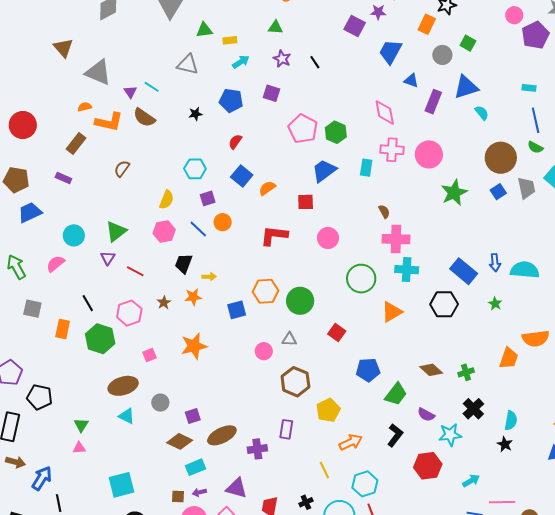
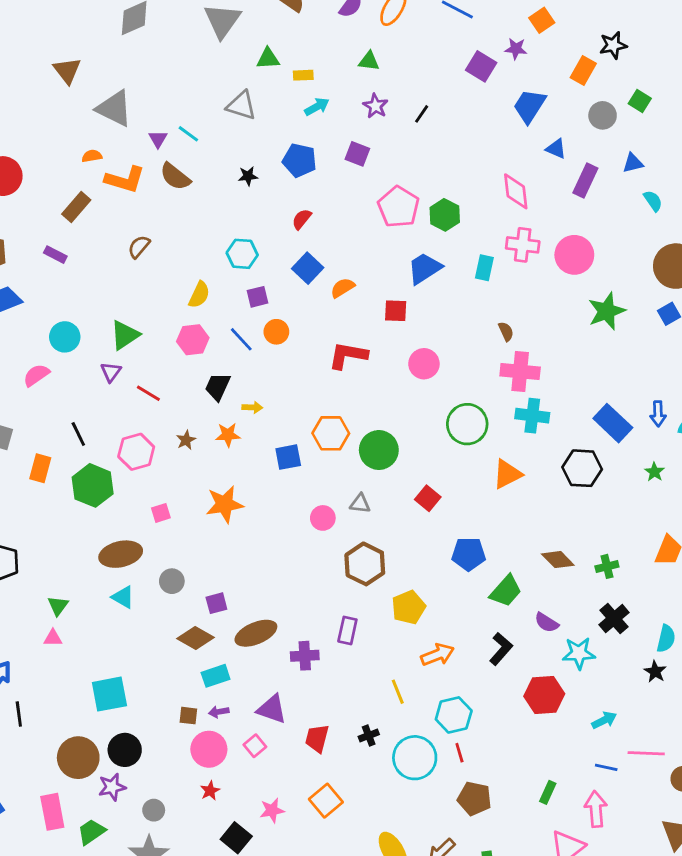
black line: (315, 62) -> (422, 114), turned 64
blue triangle: (466, 87) -> (633, 163), size x0.6

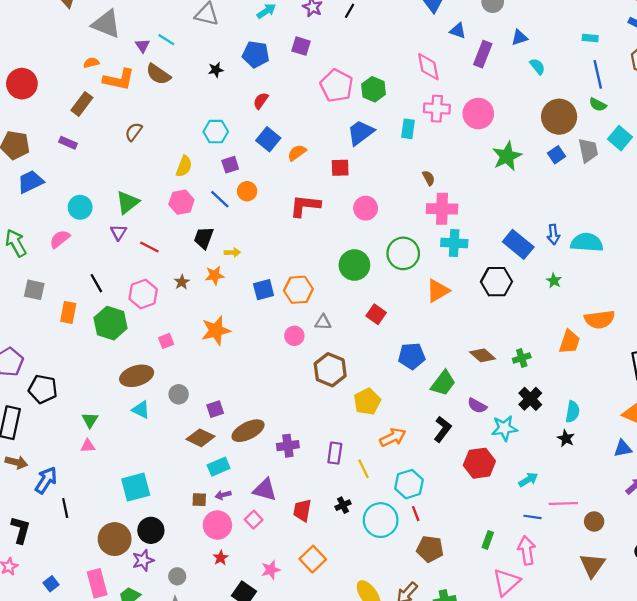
orange hexagon: (331, 433) -> (298, 290), moved
green circle: (379, 450) -> (354, 265), moved
purple rectangle: (347, 630) -> (335, 453), moved

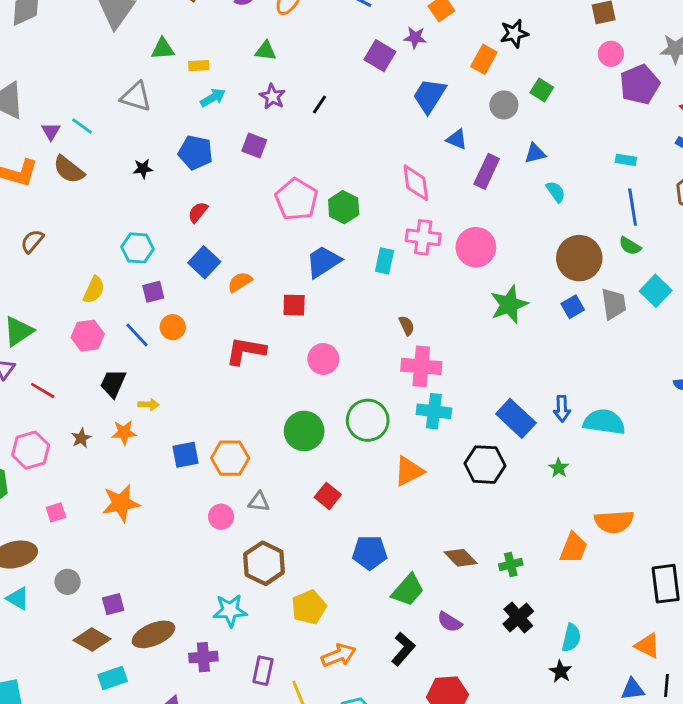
cyan star: (504, 428) -> (230, 611), moved

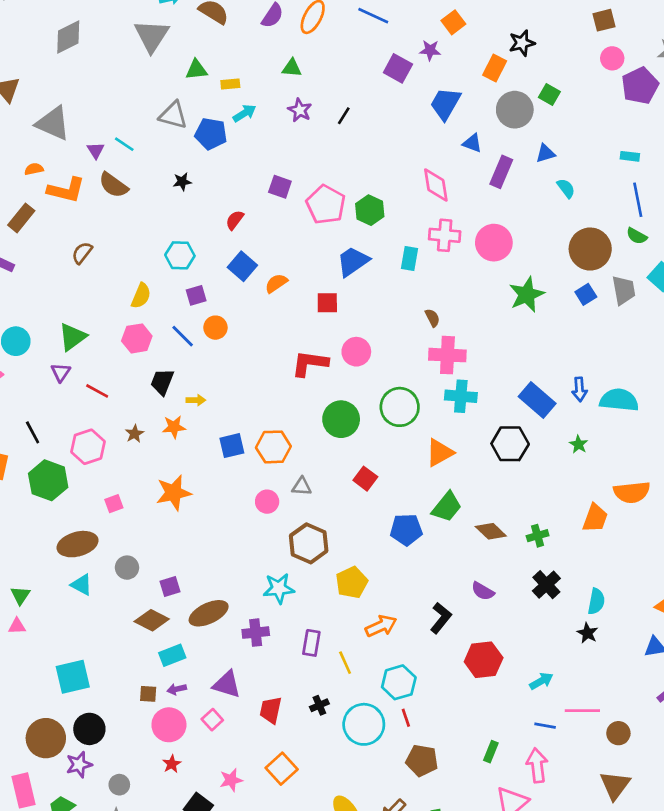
gray circle: (504, 105) -> (515, 110), size x1.4
purple square: (254, 146) -> (280, 187), moved
blue pentagon: (195, 152) -> (211, 134), moved
red L-shape: (246, 351) -> (310, 363), moved
green trapezoid: (408, 590) -> (447, 507), moved

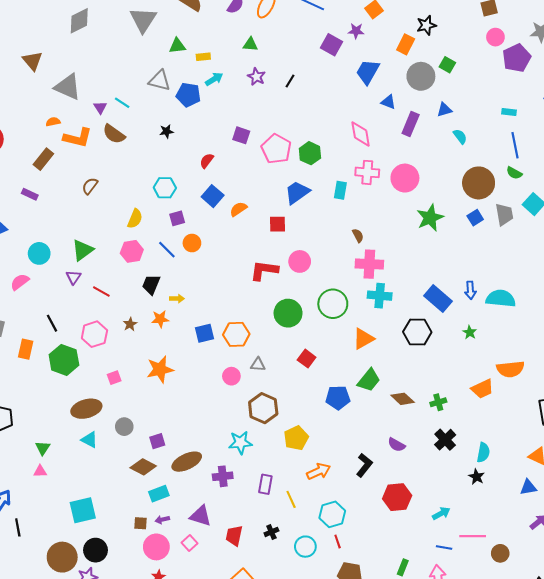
orange trapezoid: (595, 518) -> (482, 389), turned 45
cyan circle: (364, 724) -> (305, 547), size x0.7

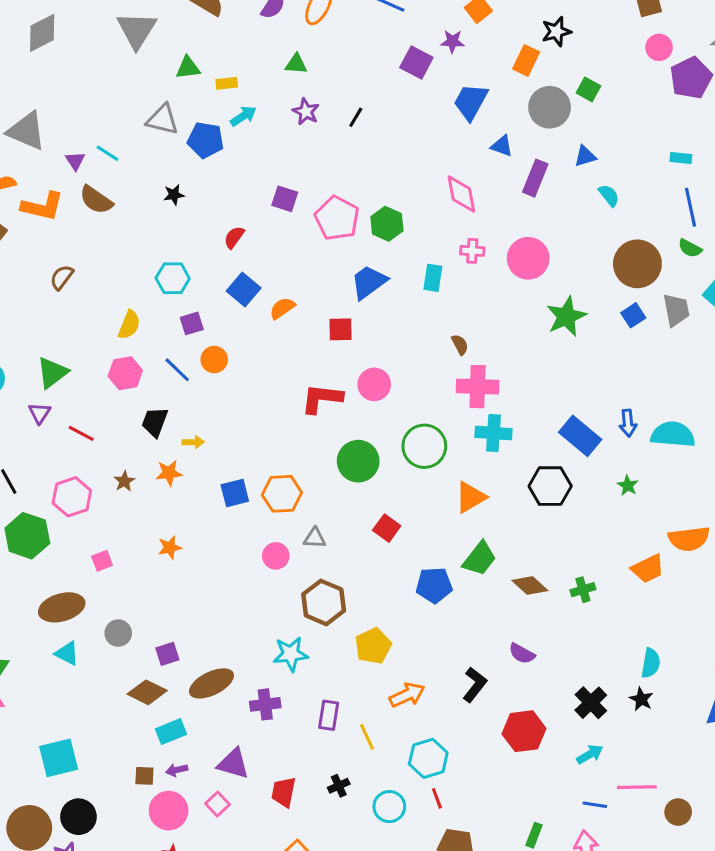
pink cross: (367, 172) -> (472, 251), size x0.7
orange star: (160, 369) -> (170, 547), size x0.6
black cross: (445, 440) -> (591, 703), moved

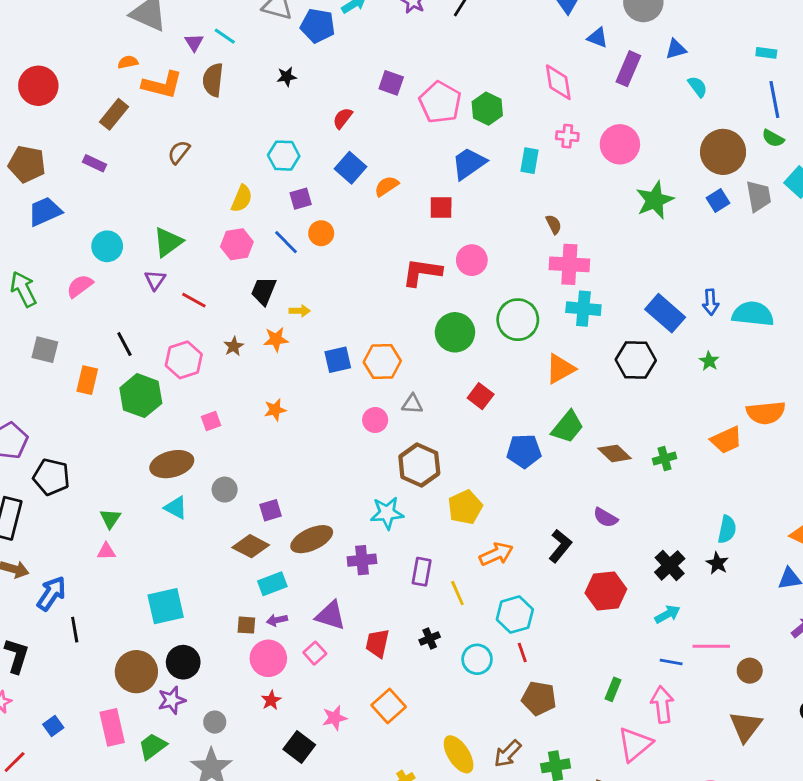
brown semicircle: (96, 200) -> (213, 80), turned 60

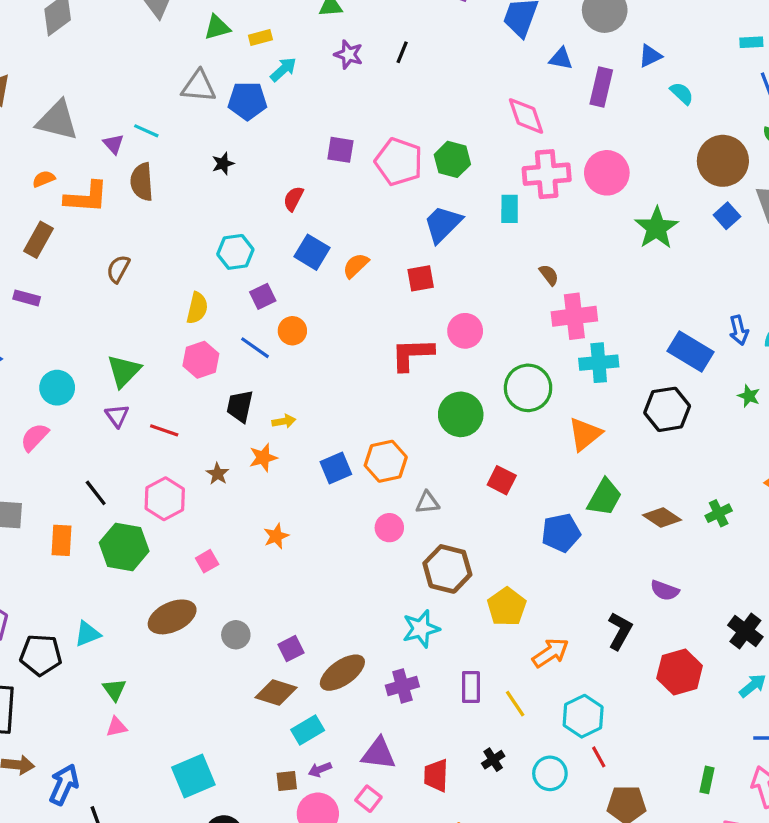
pink cross: (567, 136) -> (547, 174), size x1.8
cyan triangle: (176, 508) -> (87, 634), moved, turned -40

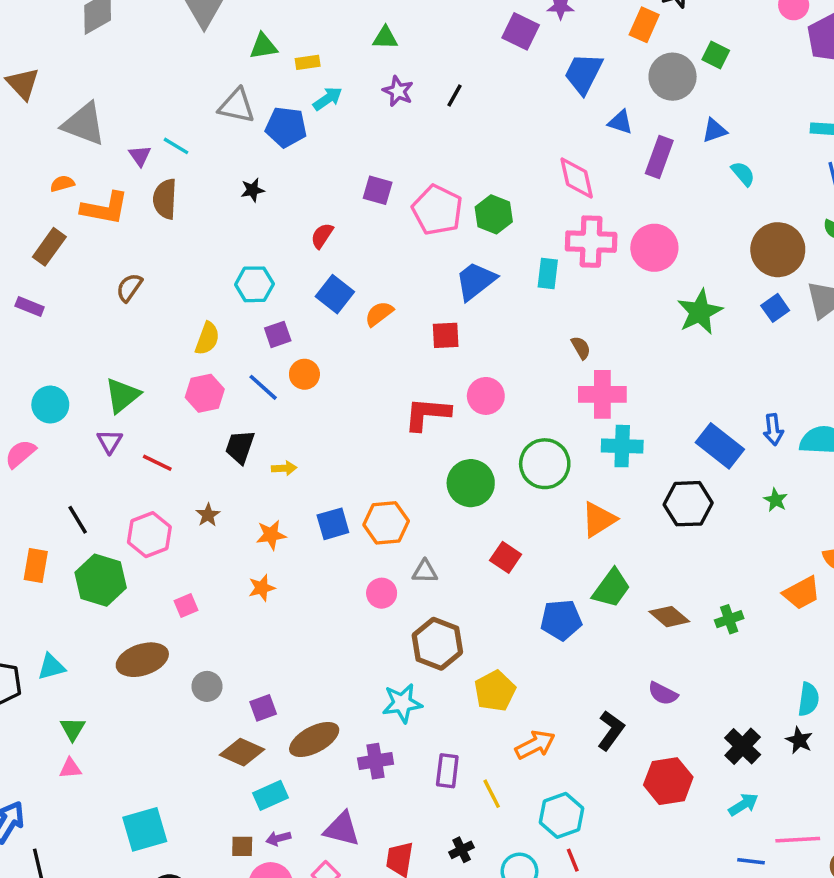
orange star: (263, 458) -> (271, 535), moved

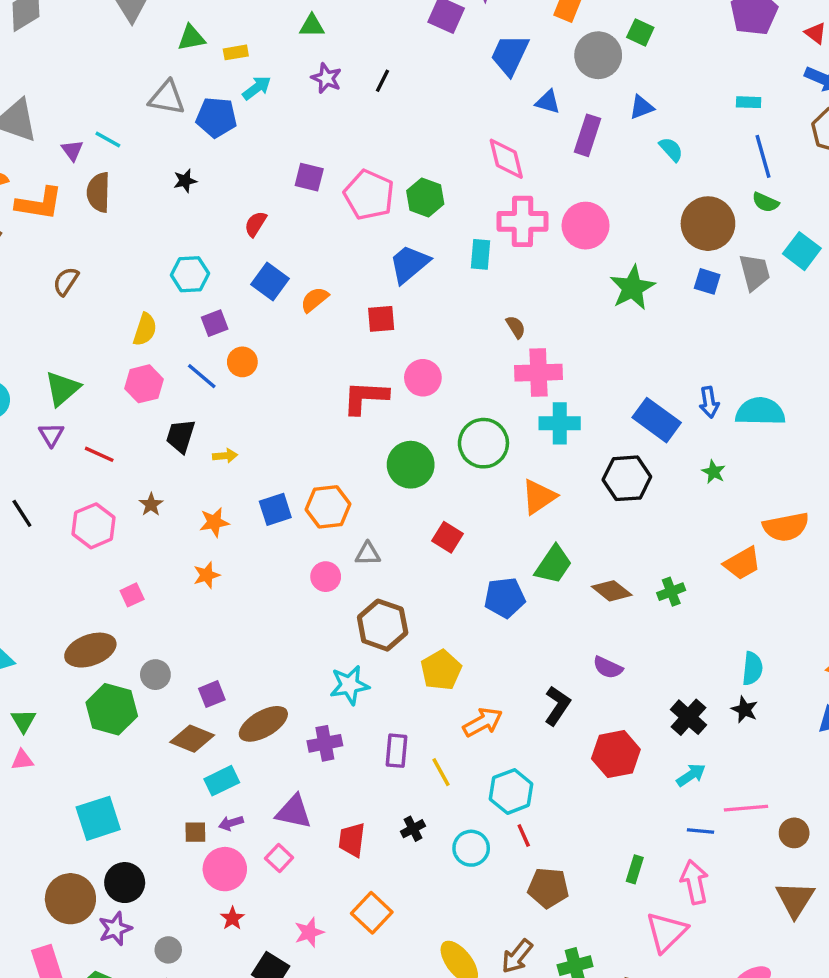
blue square: (775, 308) -> (707, 281), turned -36
green hexagon: (101, 580) -> (112, 709), moved

